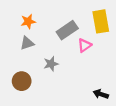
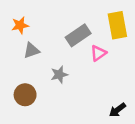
orange star: (28, 21) -> (20, 25), moved
black arrow: (101, 94) -> (117, 110), turned -56

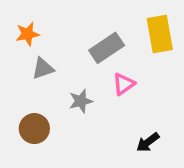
pink triangle: (98, 53) -> (124, 84), moved
black arrow: (117, 110) -> (148, 142), moved

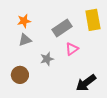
orange star: (27, 34) -> (24, 21), moved
black arrow: (148, 142) -> (86, 83), size x1.5

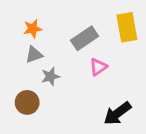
gray star: (47, 59) -> (50, 76), moved

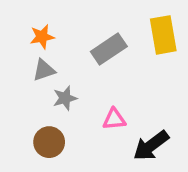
pink triangle: (98, 67) -> (114, 119), moved, turned 30
brown circle: (27, 102) -> (49, 142), moved

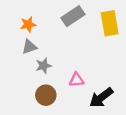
gray rectangle: (109, 49) -> (73, 16), moved
brown circle: (49, 142) -> (46, 95), moved

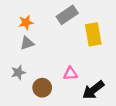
yellow rectangle: (110, 23) -> (93, 34), moved
gray star: (43, 66) -> (18, 72), moved

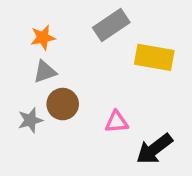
yellow rectangle: (93, 34) -> (154, 57), turned -70
brown circle: (42, 88) -> (63, 104), moved

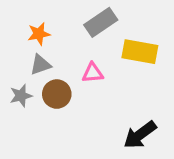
gray star: (30, 120) -> (21, 96), moved
pink triangle: (117, 122) -> (93, 73), moved

